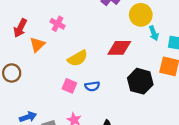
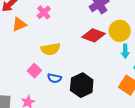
red diamond: (119, 48) -> (93, 35), moved
black hexagon: (140, 81) -> (82, 85), moved

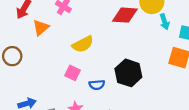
blue semicircle: (54, 78) -> (97, 85), moved

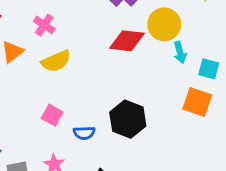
yellow semicircle: (83, 44) -> (56, 61), moved

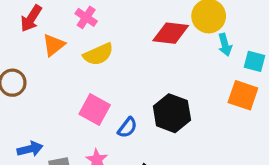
pink square: (52, 115) -> (95, 110), size x1.4
blue semicircle: (84, 133) -> (127, 128), turned -50

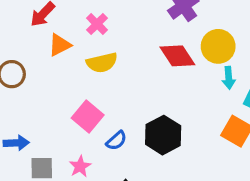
red diamond: (171, 33) -> (177, 56), turned 39

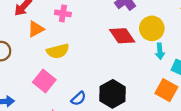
pink cross: (97, 24) -> (63, 13), turned -35
yellow semicircle: (102, 63) -> (58, 51), moved
pink square: (88, 117) -> (44, 81), moved

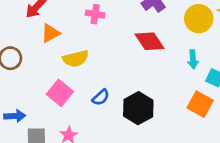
pink cross: (63, 13) -> (95, 14), moved
yellow circle: (152, 28) -> (199, 19), moved
blue semicircle: (78, 99) -> (101, 97), moved

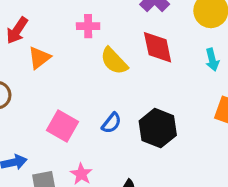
red diamond: (150, 41) -> (158, 47), turned 32
yellow semicircle: (76, 59) -> (114, 61), moved, turned 70

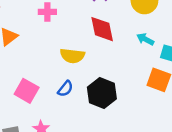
cyan arrow: (212, 60) -> (145, 39), turned 132
yellow semicircle: (114, 61) -> (72, 56), moved, turned -40

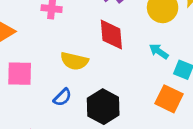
pink square: (27, 91) -> (20, 74), moved, turned -35

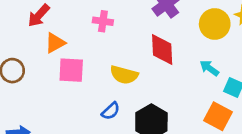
pink square: (20, 74) -> (71, 70), moved

